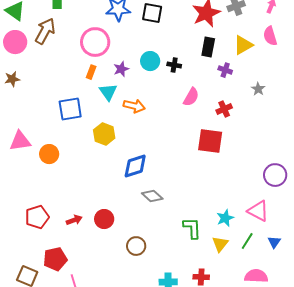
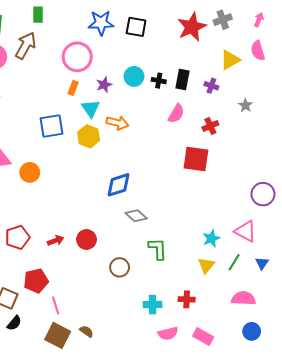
black rectangle: (208, 47) -> (182, 80), moved
yellow hexagon: (104, 134) -> (89, 136), moved
green L-shape: (192, 228) -> (158, 249), moved

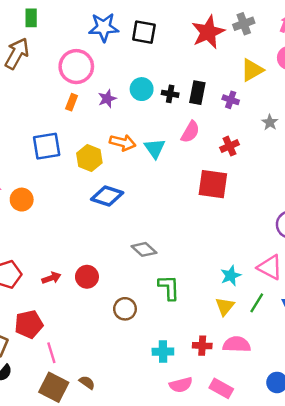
cyan triangle: (91, 108) -> (155, 148), moved
blue diamond: (119, 185) -> (107, 196), moved, turned 36
pink semicircle: (243, 298) -> (237, 344), moved

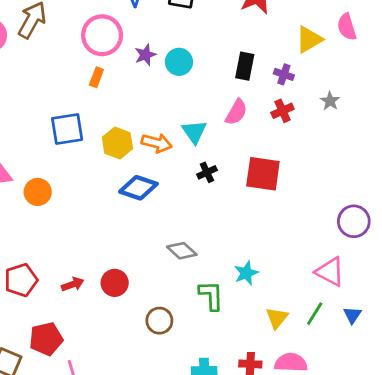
black cross: (170, 94) -> (207, 172), moved, turned -35
purple star: (107, 99) -> (145, 55), moved
orange arrow: (123, 143) -> (157, 143), moved
red cross: (230, 146) -> (282, 111), moved
cyan star: (231, 276) -> (246, 273), moved

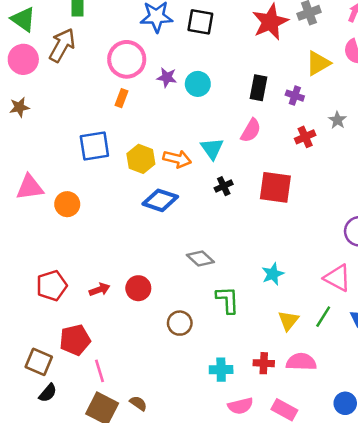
purple star: (145, 55) -> (167, 77), turned 30
red cross: (282, 111) -> (305, 137), moved
cyan star: (246, 273) -> (273, 274), moved

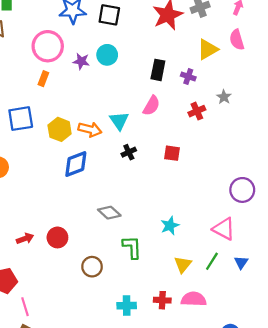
cyan circle: (198, 84) -> (107, 55), moved
red square: (275, 187) -> (172, 153), size x0.6
blue diamond: (160, 200) -> (76, 164), turned -40

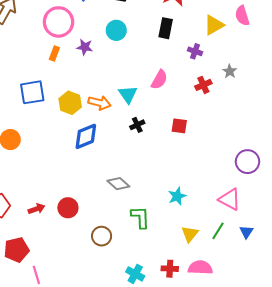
purple star: (81, 61) -> (85, 47), moved
black rectangle: (158, 70) -> (166, 28), moved
cyan cross: (127, 306) -> (135, 274), turned 30

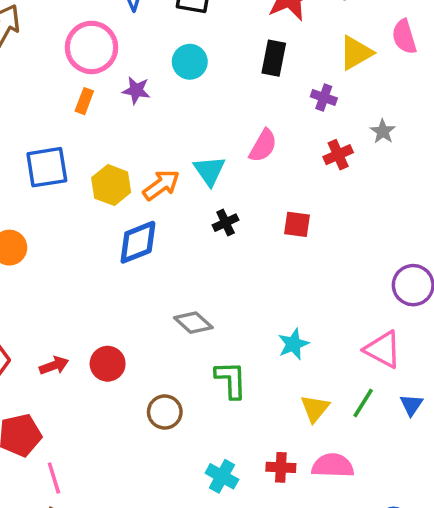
orange arrow: (99, 103) -> (161, 185), turned -50

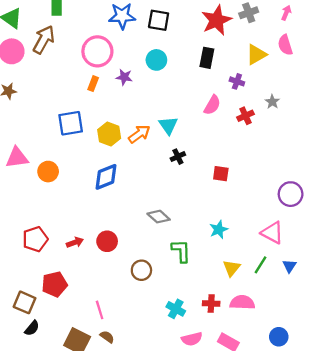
pink semicircle: (263, 146) -> (212, 105), moved
red square: (297, 224) -> (221, 174), moved
blue diamond: (138, 242) -> (106, 177), moved
pink line: (54, 478) -> (100, 310), moved

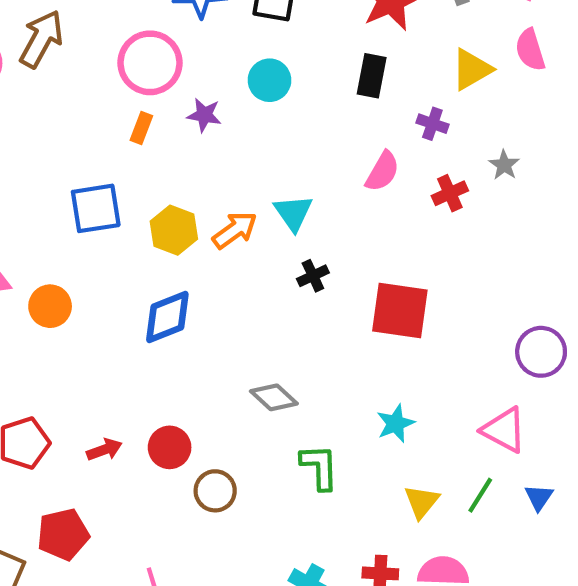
red square: (221, 174) -> (400, 311), size x1.8
brown circle: (141, 270) -> (215, 491), moved

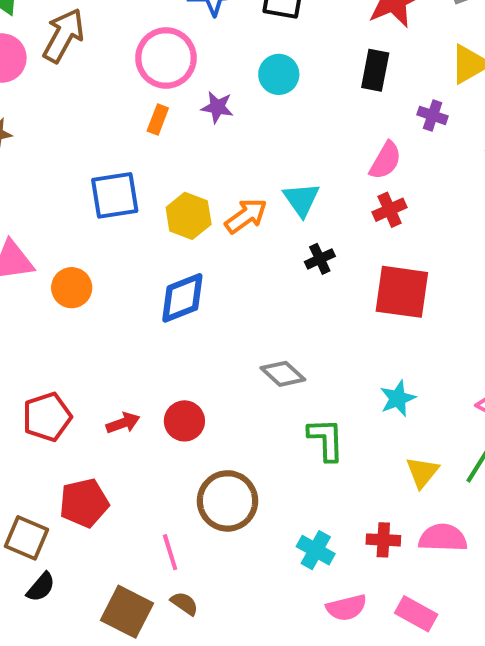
red cross: (450, 193) -> (390, 210), moved
brown circle: (215, 491) -> (228, 501), moved, size x1.5

